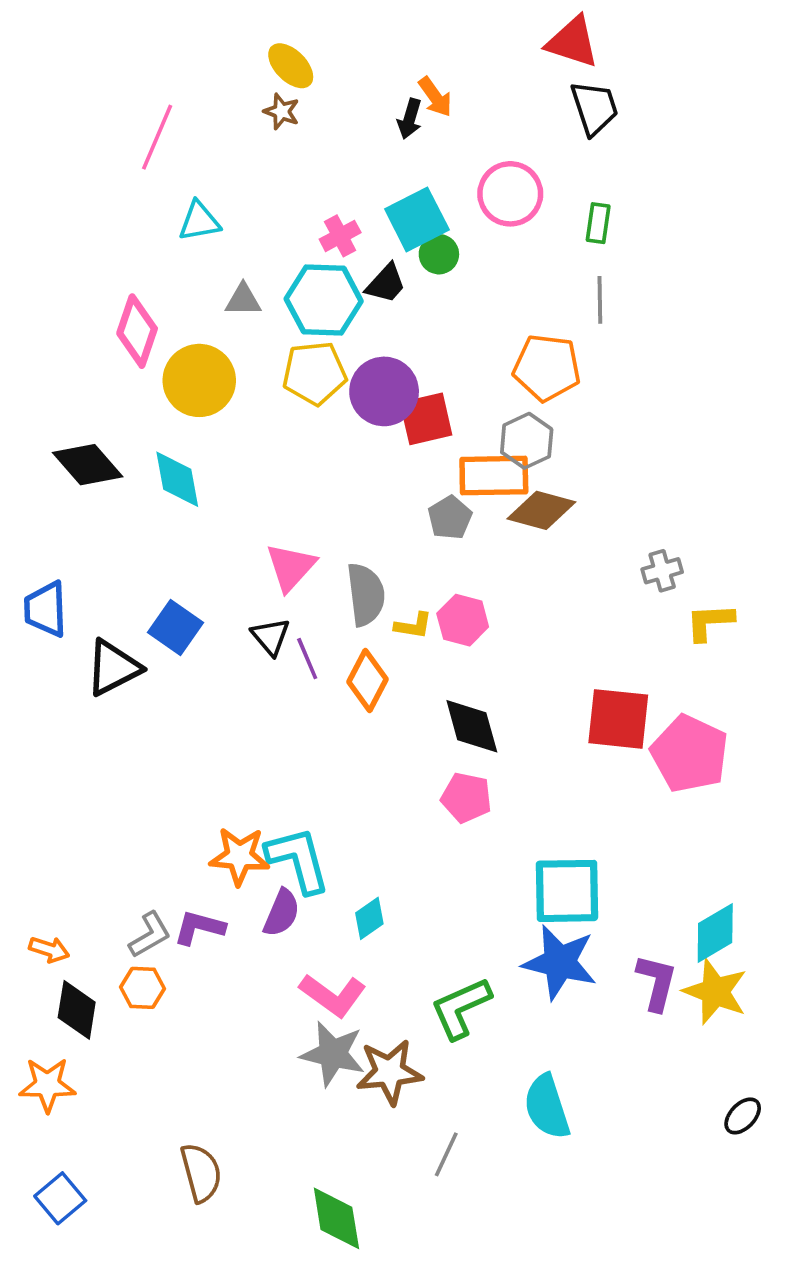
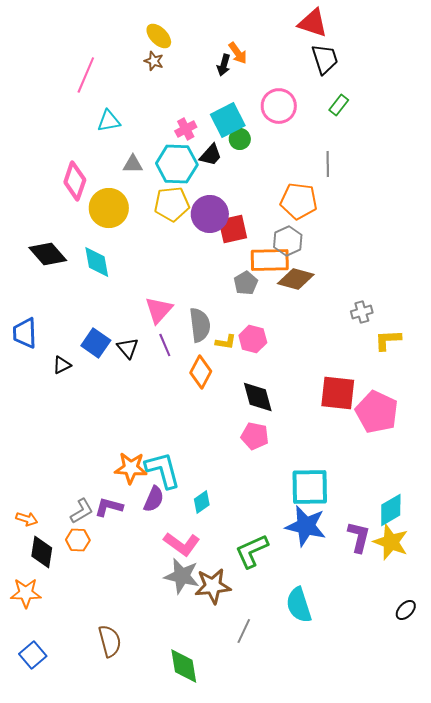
green rectangle: (598, 223) -> (339, 105), moved, turned 30
black triangle: (271, 637) -> (128, 348), moved
purple line: (307, 659) -> (165, 345), moved
black triangle: (113, 668) -> (62, 365), size x0.6

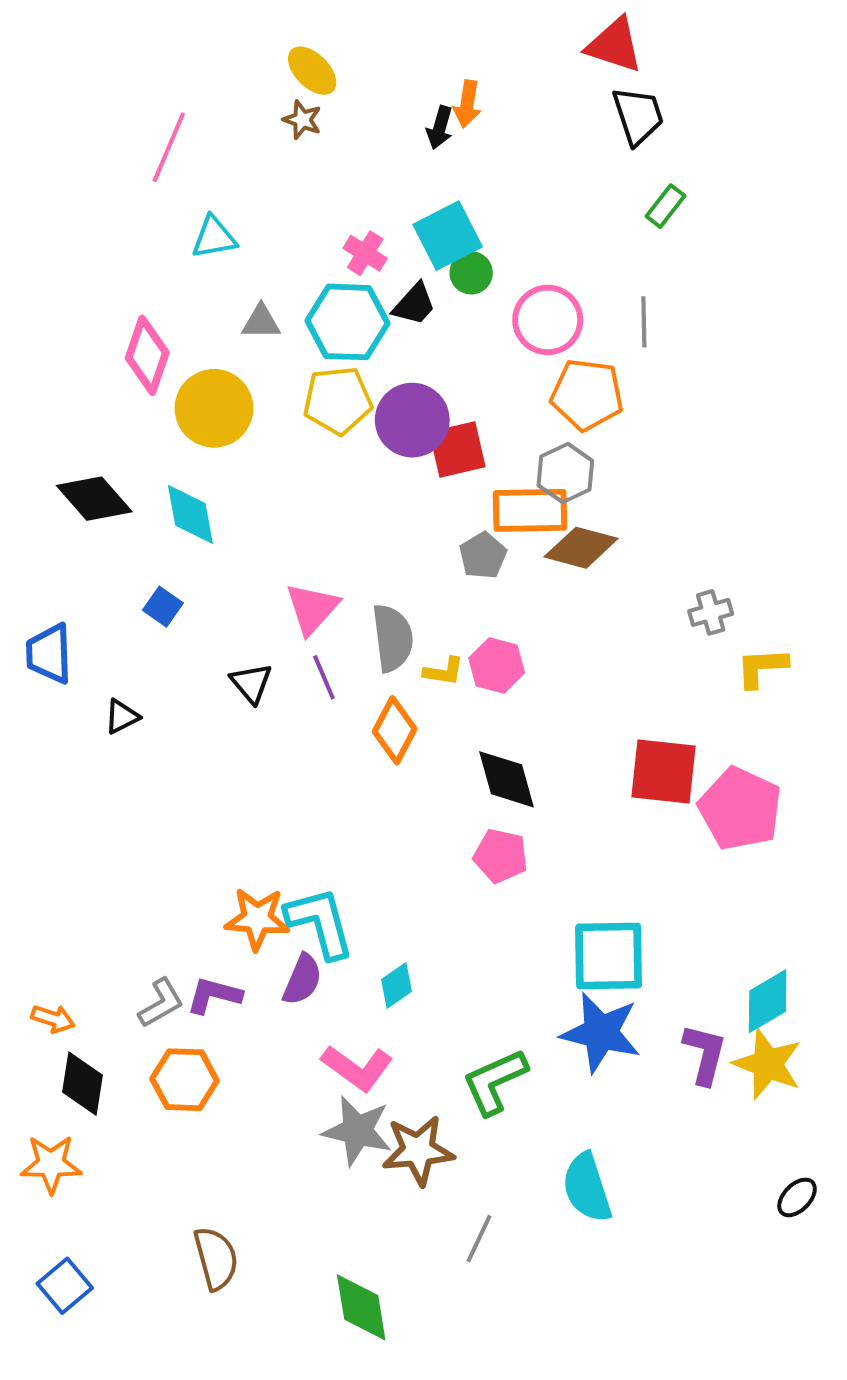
orange arrow: (238, 53) -> (467, 104), turned 45
pink circle: (279, 106) -> (548, 320), moved
pink cross: (186, 129) -> (365, 253), turned -30
blue square: (96, 343) -> (163, 607), moved, size x0.7
orange hexagon: (78, 540) -> (185, 1080), moved, size x1.4

